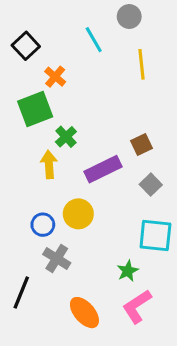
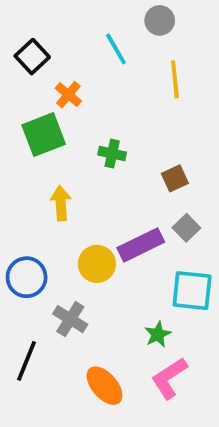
green cross: (66, 137) -> (112, 154), moved, turned -35
purple rectangle: (103, 169) -> (141, 245), moved
blue circle: (43, 225) -> (27, 277), moved, size x1.4

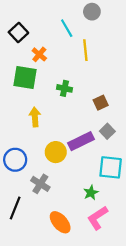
yellow line: (175, 79) -> (85, 50), moved
green square: (44, 135) -> (25, 77), turned 30

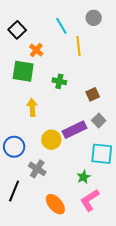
gray circle: (92, 12) -> (94, 18), moved

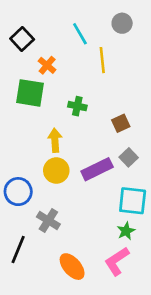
yellow arrow: (32, 107) -> (55, 140), moved
yellow circle: (51, 140) -> (56, 171), moved
green star: (84, 177) -> (126, 231), moved

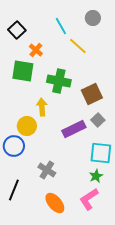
yellow line: (102, 60) -> (78, 46), turned -42
green cross: (77, 106) -> (59, 81), size x1.6
brown square: (121, 123) -> (92, 94), size x1.5
yellow circle: (56, 171) -> (27, 126), moved
gray cross: (48, 220) -> (47, 170), moved

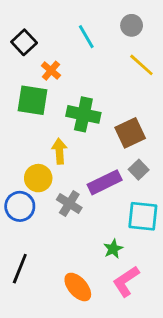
yellow line: (78, 46) -> (141, 65), moved
gray cross: (47, 170) -> (69, 204), moved
green star: (96, 176) -> (113, 249), moved

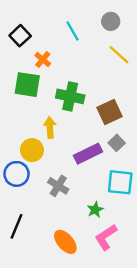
gray cross: (69, 204) -> (58, 186), moved

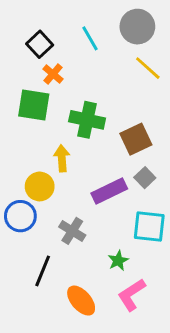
gray circle: (111, 21) -> (137, 27), size x1.5
black square: (20, 36) -> (40, 44), moved
black line: (17, 226) -> (43, 271), moved

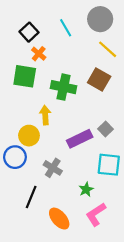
brown square: (136, 139) -> (99, 80), moved, turned -35

